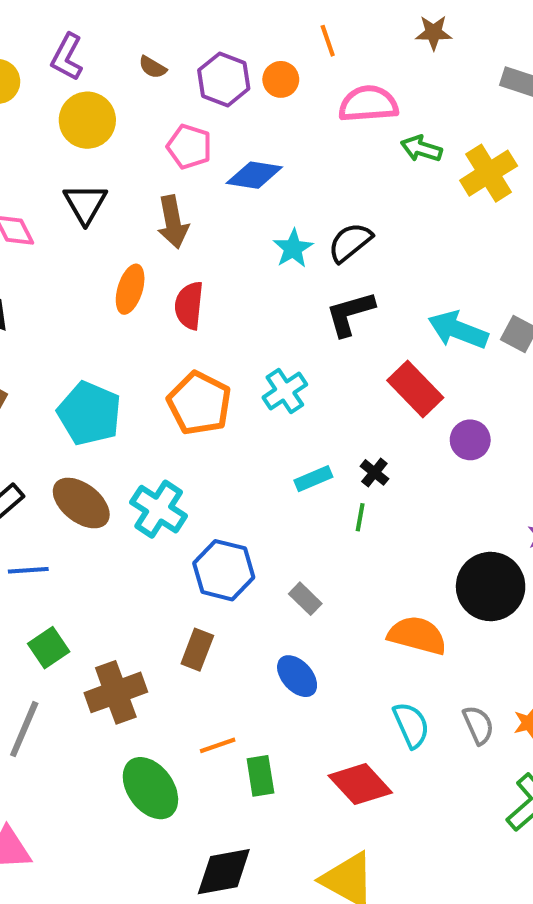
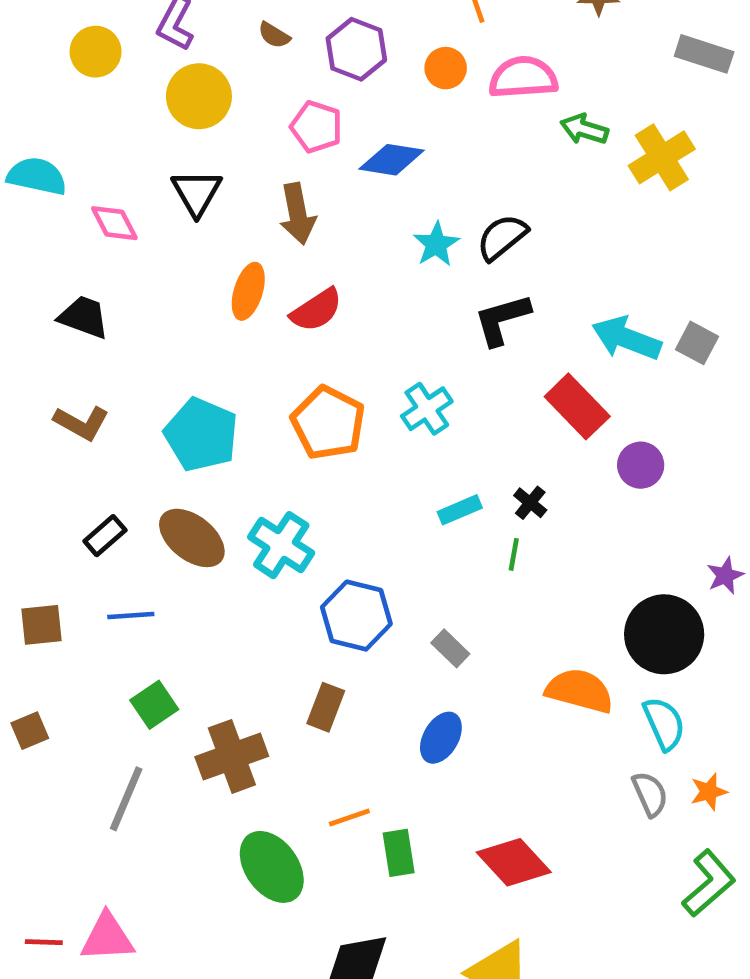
orange circle: (281, 79) -> (446, 68), moved
red semicircle: (189, 305) -> (316, 310), turned -129
blue ellipse: (297, 676) -> (441, 738), turned 72
cyan semicircle: (411, 725) -> (664, 724), moved

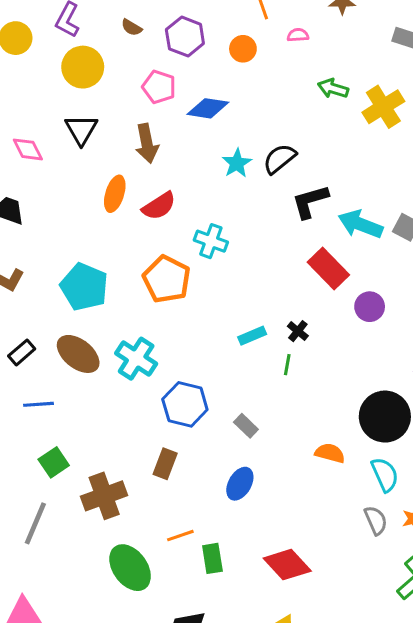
pink semicircle: (523, 77) -> (298, 35), moved, size x0.5
black L-shape: (502, 319) -> (310, 201), moved
cyan cross: (427, 409) -> (211, 241), moved, turned -36
orange semicircle: (580, 691) -> (330, 453), size x0.7

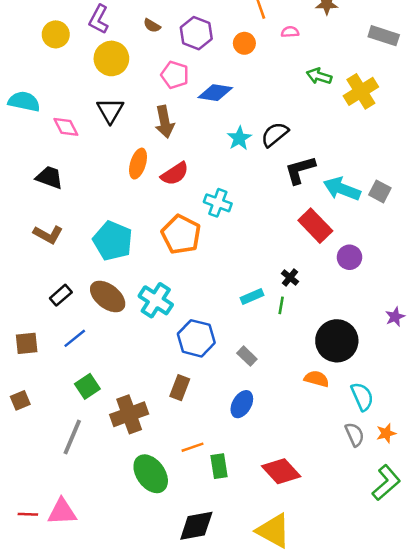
cyan rectangle: (252, 336) -> (252, 297), moved
blue line: (38, 404) -> (75, 338), turned -35
black circle: (385, 417) -> (337, 341), moved

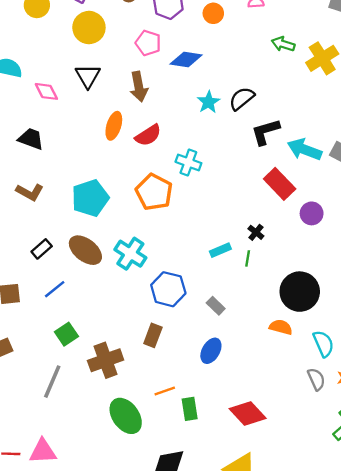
cyan pentagon: (113, 241) -> (90, 198), turned 30

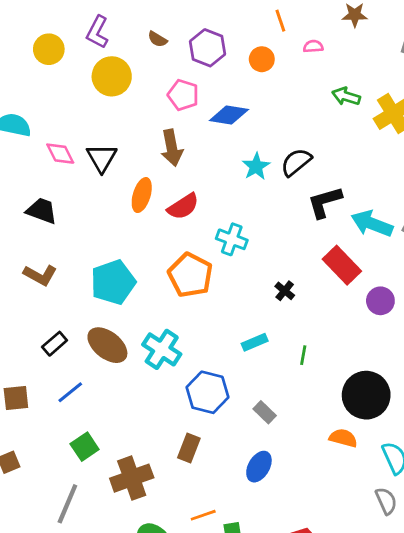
black triangle: (88, 76) -> (102, 158), moved
black cross: (256, 232) -> (285, 291), moved
cyan rectangle: (220, 250) -> (255, 342), moved

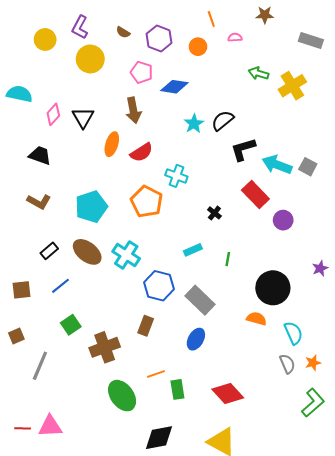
pink diamond: (60, 154) -> (53, 114), turned 70
gray rectangle: (265, 412) -> (200, 300), size x1.8
gray line: (67, 504) -> (40, 366), moved

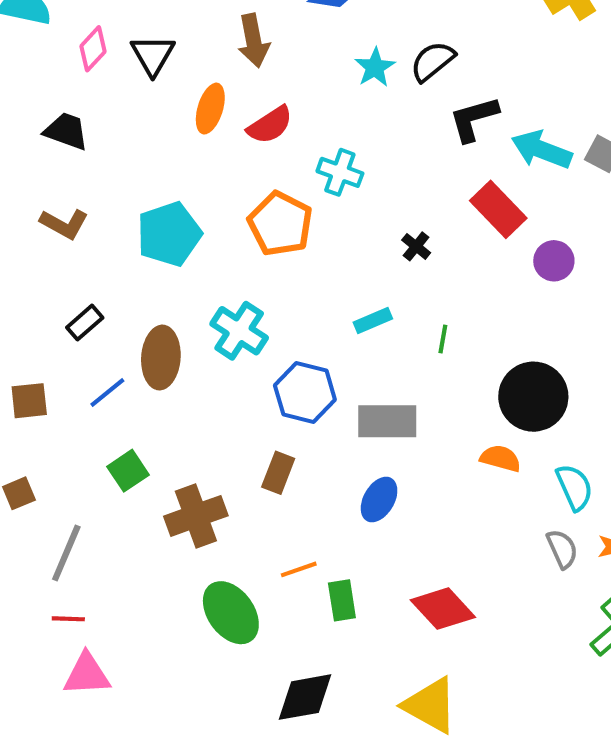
brown ellipse: (87, 252) -> (161, 358), moved, turned 56
gray rectangle: (200, 300) -> (387, 421), turned -44
red line: (23, 428) -> (68, 619), moved

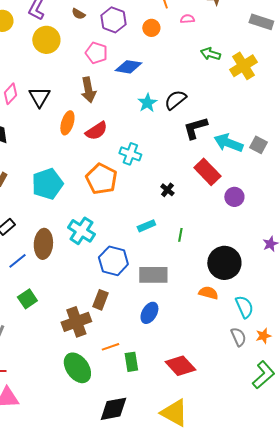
brown cross: (196, 516) -> (76, 322), moved

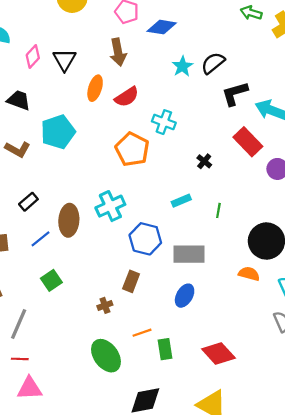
cyan pentagon: (47, 184) -> (58, 132), moved
cyan cross: (81, 231) -> (110, 206), turned 32
brown cross: (76, 322) -> (105, 305), size x0.5

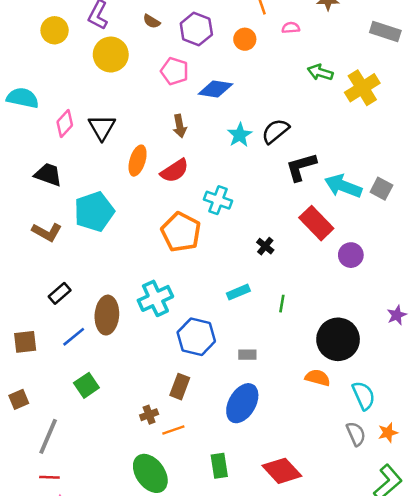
brown arrow: (118, 52) -> (180, 126), moved, size x0.7
gray rectangle: (189, 254) -> (247, 355), size x0.5
blue ellipse: (185, 296) -> (242, 403), size x1.4
orange line: (142, 333) -> (173, 430), moved

